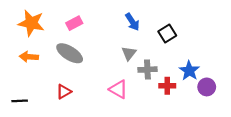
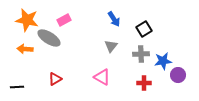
gray ellipse: (70, 53) -> (49, 38), moved
gray cross: (147, 70) -> (141, 54), moved
blue star: (189, 71) -> (163, 61), turned 30
red cross: (167, 86) -> (144, 83), moved

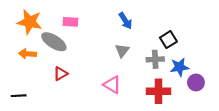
pink rectangle: (64, 20) -> (70, 22), turned 32
black square: (144, 29) -> (168, 40), moved
red triangle: (55, 79) -> (60, 74), moved
red cross: (144, 83) -> (159, 91), size x1.5

